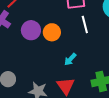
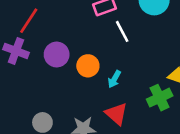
orange circle: (52, 32) -> (88, 66), moved

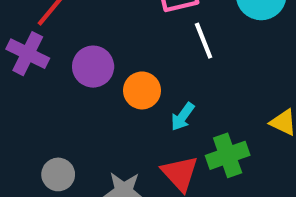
green cross: (160, 98) -> (228, 155), moved

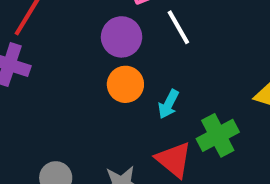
purple circle: (93, 67) -> (122, 37), moved

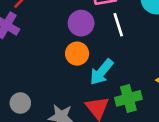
cyan arrow: (169, 104) -> (102, 72), size x1.5

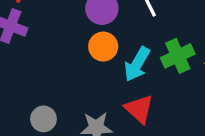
green cross: (128, 98) -> (178, 56), moved

